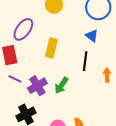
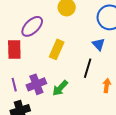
purple line: (15, 79) -> (14, 85), moved, turned 40

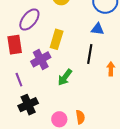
blue triangle: (99, 44) -> (97, 29), turned -32
purple cross: (36, 84) -> (41, 59), moved

